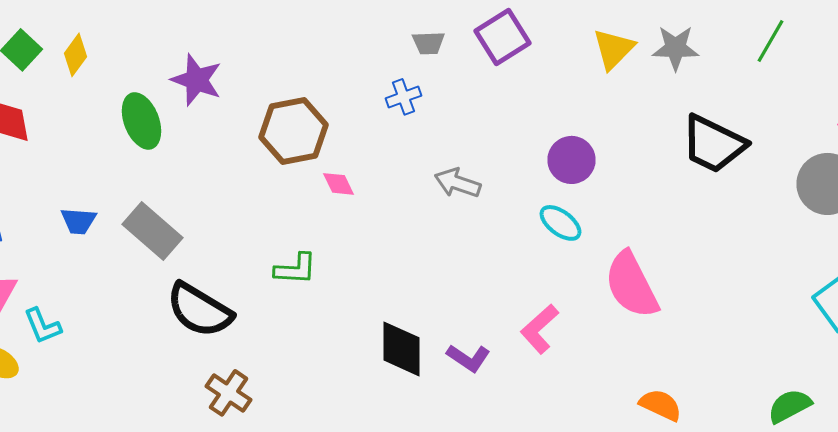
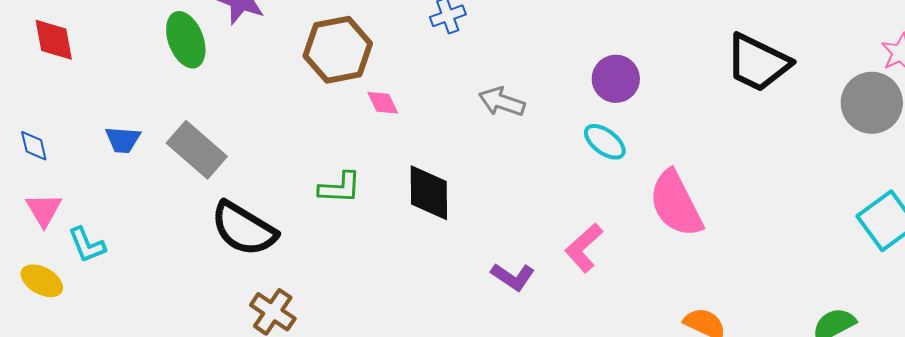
black diamond: (402, 349) -> (429, 193), moved

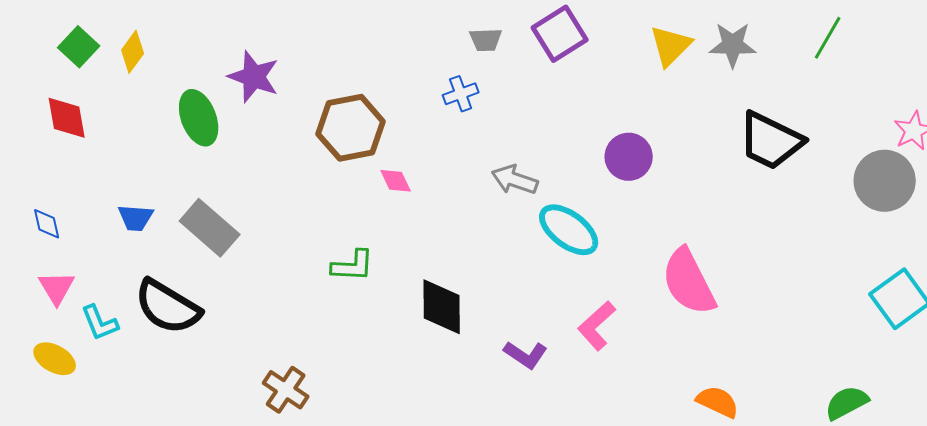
cyan ellipse: (605, 142) -> (569, 230), moved, size x1.4
black diamond: (429, 193) -> (442, 307), moved
black semicircle: (244, 229) -> (168, 307), moved

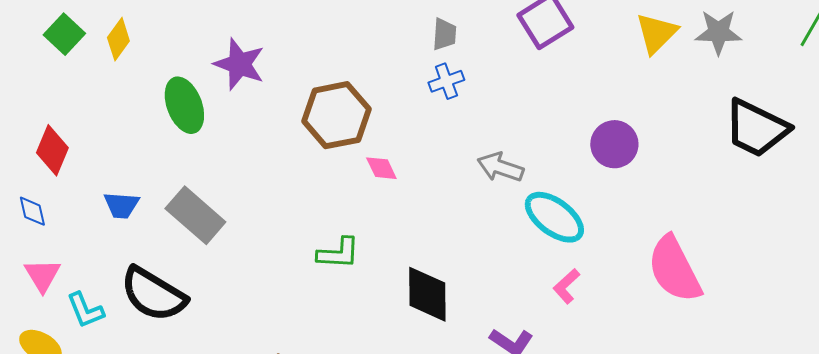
gray trapezoid: (486, 40) -> (444, 34), moved, turned -84
red diamond: (67, 118) -> (52, 150), moved, turned 33
pink L-shape: (597, 326) -> (566, 286), moved, size x0.7

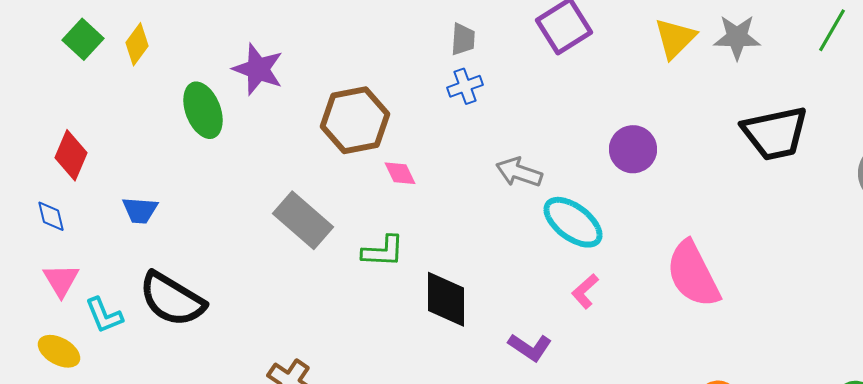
black trapezoid: (756, 128) -> (775, 133), turned -38
gray rectangle: (195, 215) -> (303, 220), moved
green L-shape: (338, 253) -> (383, 251), moved

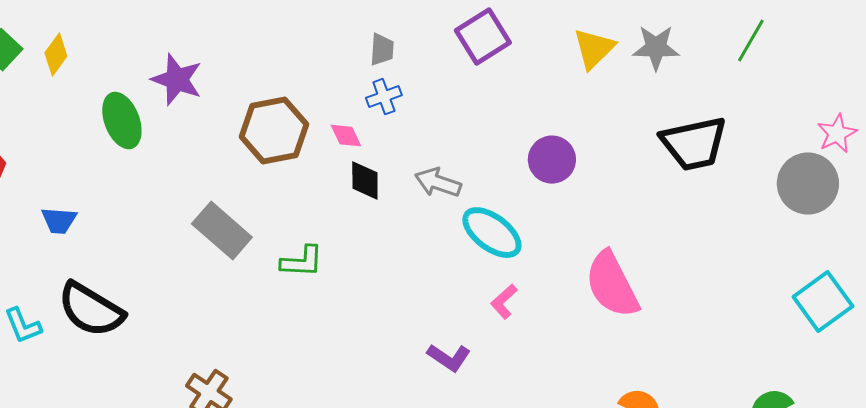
pink diamond: (400, 173) -> (346, 136), moved
black diamond: (446, 299) -> (365, 181), moved, size x0.7

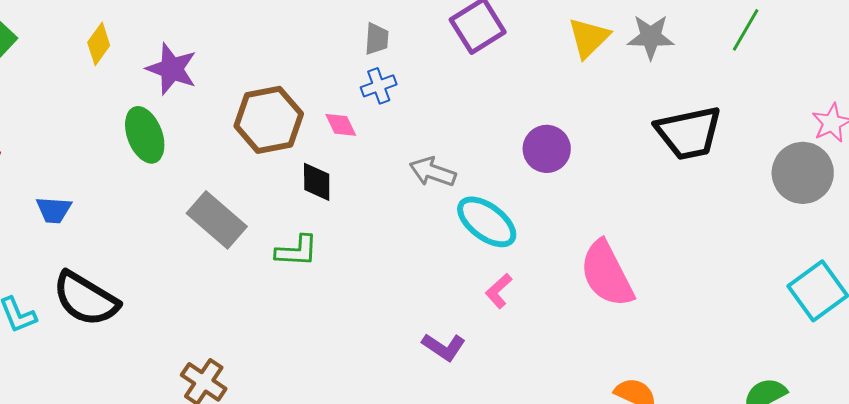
yellow diamond: (56, 55) -> (99, 44), moved
green ellipse: (122, 121) -> (145, 135), moved
black diamond: (365, 181) -> (317, 182), moved

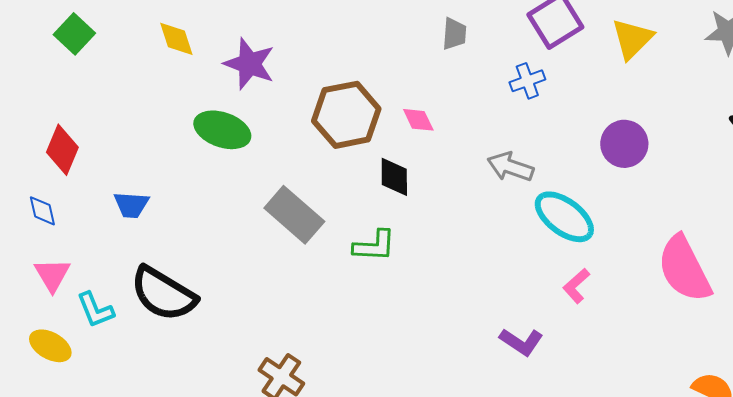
yellow triangle: (589, 38) -> (632, 39), moved
yellow diamond: (99, 44) -> (176, 39), turned -54
blue cross: (379, 86) -> (527, 81), moved
green ellipse: (145, 135) -> (222, 130), turned -50

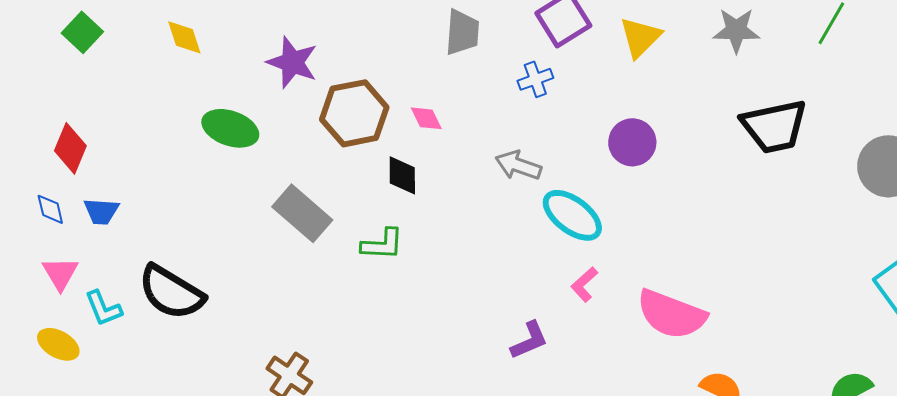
gray trapezoid: (454, 34) -> (462, 32), size x1.4
purple star: (249, 64) -> (292, 62), moved
blue trapezoid: (131, 205) -> (101, 211), moved
pink semicircle: (684, 269) -> (671, 314), moved, turned -42
purple L-shape: (521, 342) -> (529, 340), turned -57

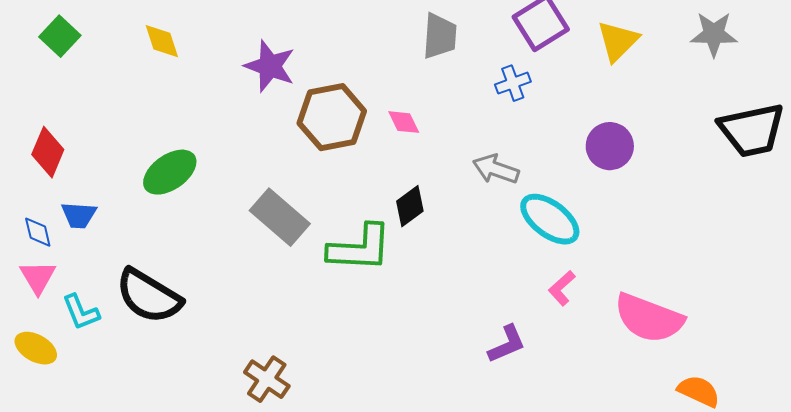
green ellipse: (230, 128) -> (170, 172), moved, turned -54
black diamond: (402, 175) -> (410, 206), moved, turned 54
blue diamond: (50, 209) -> (38, 232), moved
green L-shape: (382, 244) -> (360, 248), size x1.5

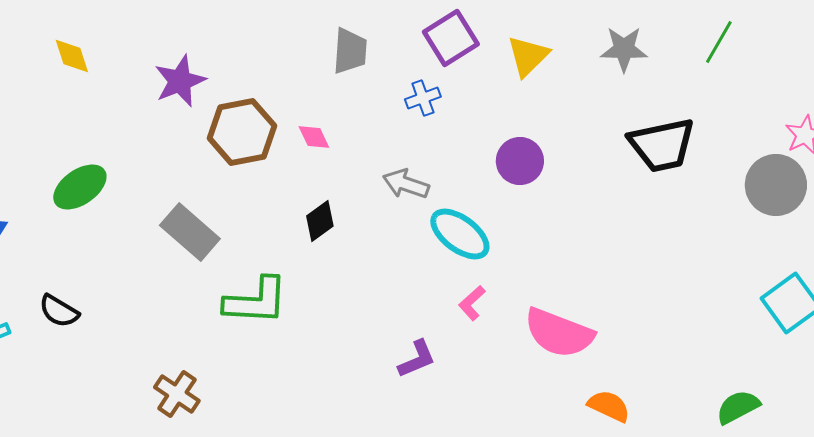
purple star: (270, 66) -> (180, 81), turned 30
green L-shape: (360, 248) -> (256, 301), moved
black semicircle: (149, 296) -> (59, 311), size x0.6

